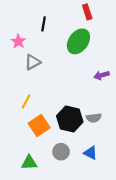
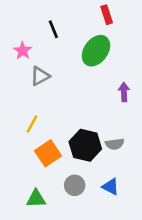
black line: (44, 24) -> (53, 29), turned -32
purple arrow: (101, 75) -> (124, 92), turned 104

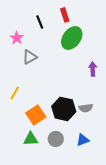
red rectangle: (107, 15) -> (65, 15), moved
yellow line: (32, 124) -> (15, 93), moved
blue triangle: (111, 187) -> (83, 140), turned -48
green triangle: (36, 199) -> (31, 139), moved

